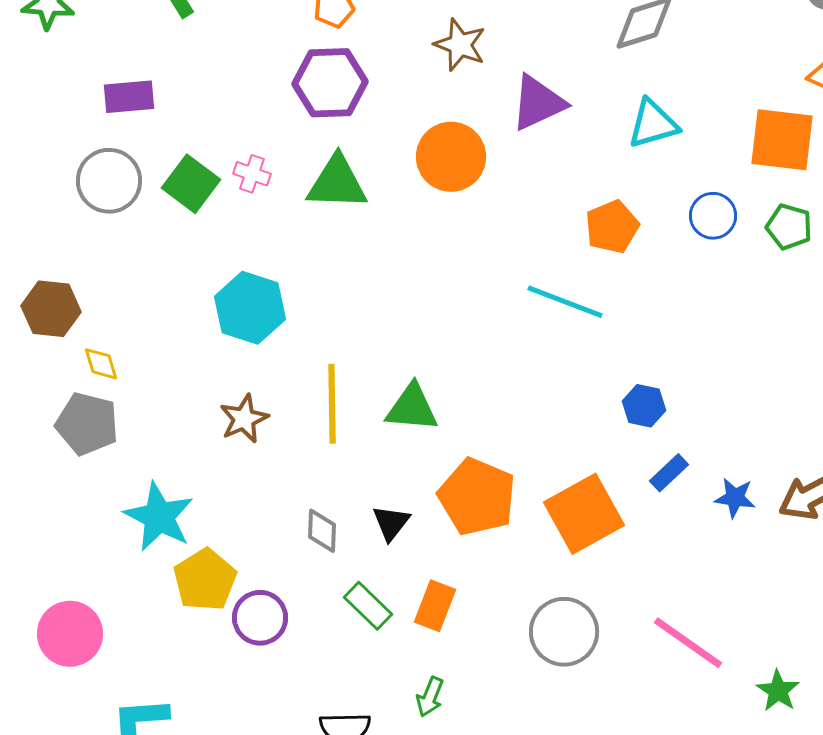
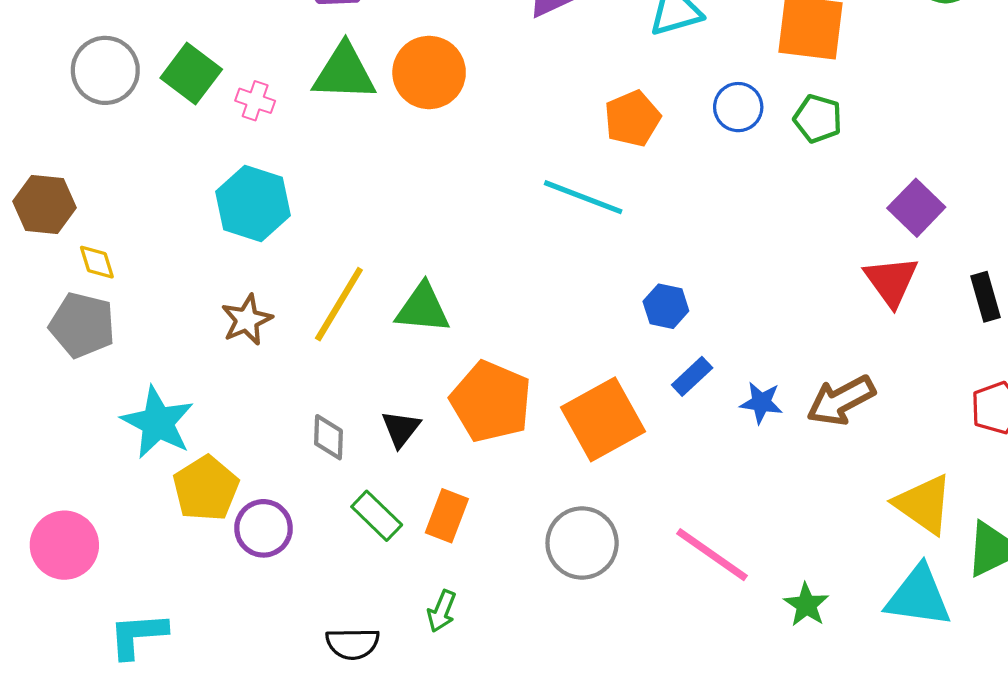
orange circle: (451, 157) -> (429, 72), moved
pink cross: (252, 174) -> (255, 101), moved
yellow line: (332, 404) -> (339, 304), turned 32

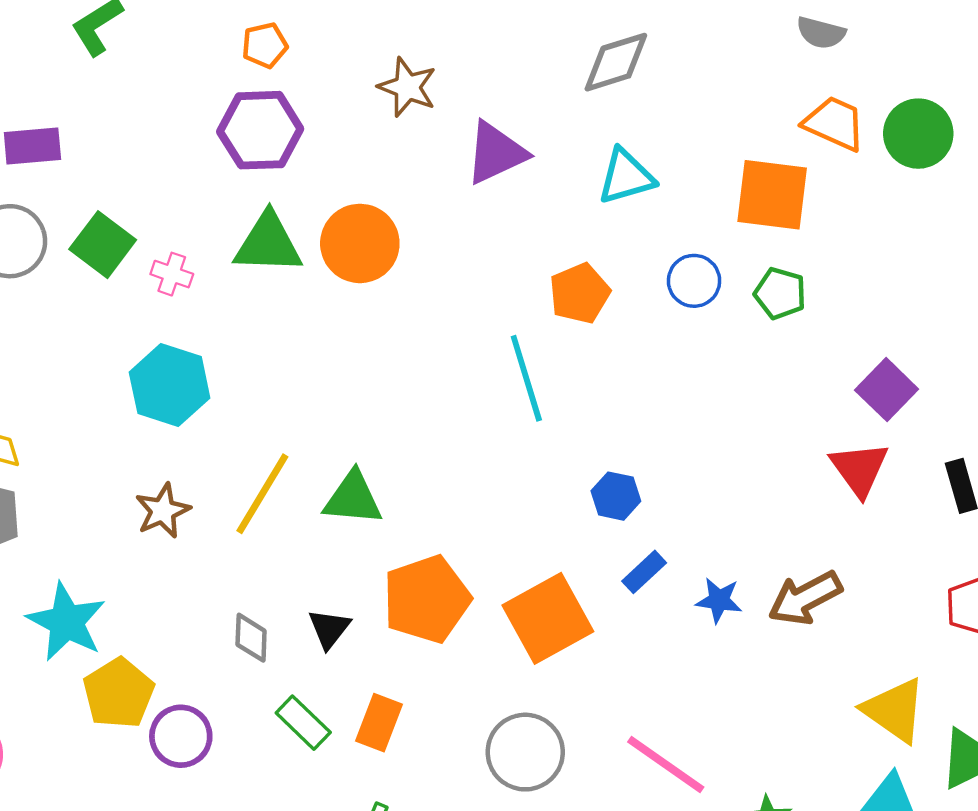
cyan line: (583, 197) -> (526, 378), turned 52
orange pentagon: (491, 402) -> (427, 599), turned 30

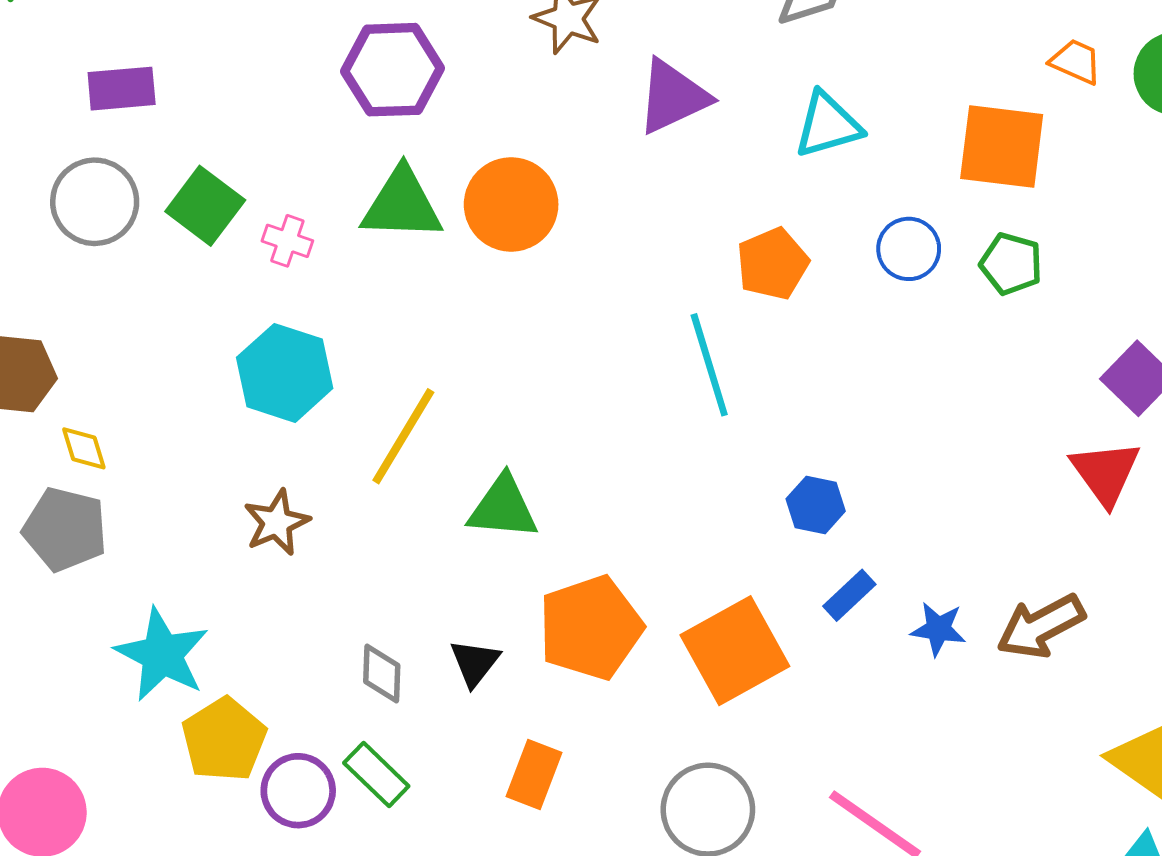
orange trapezoid: (834, 123) -> (1076, 62), size x0.7
yellow line: (262, 494) -> (403, 436), moved
green rectangle: (303, 723) -> (376, 775), moved

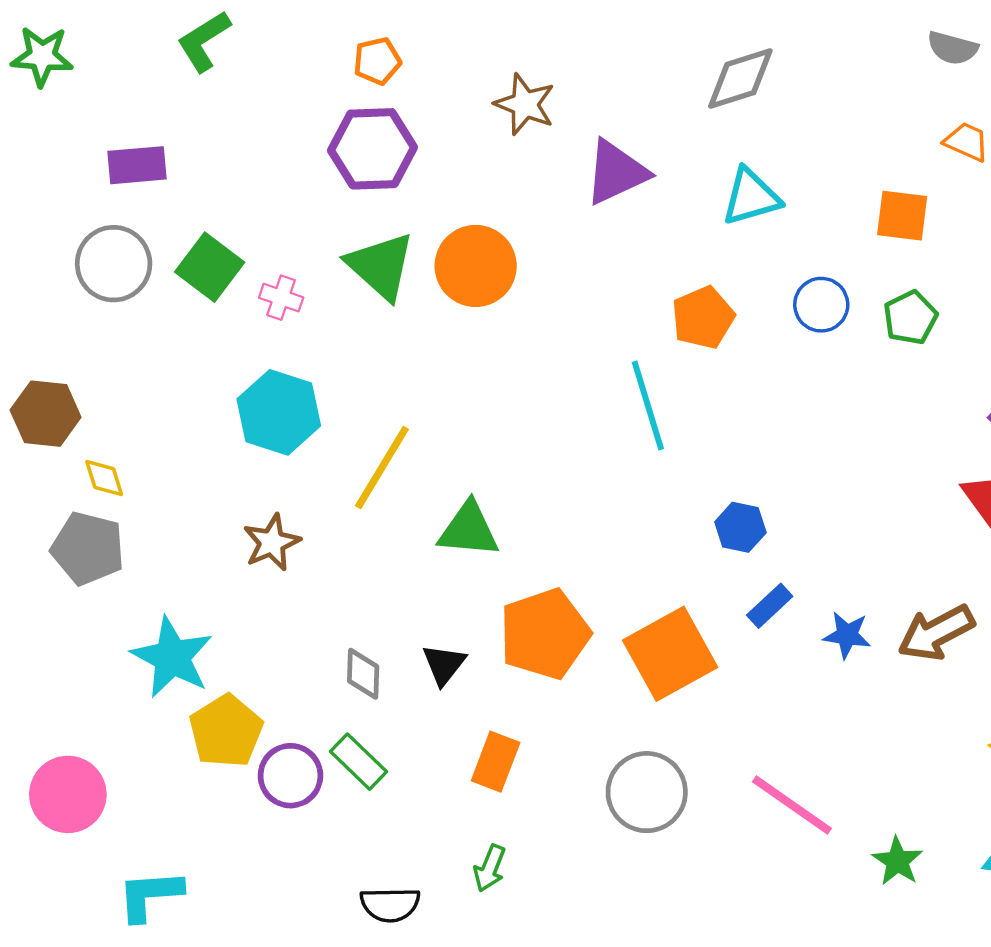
orange square: (1002, 147) -> (902, 216), size x0.7
green triangle: (402, 204) -> (381, 266), turned 40
green pentagon: (1011, 264) -> (910, 318), turned 30

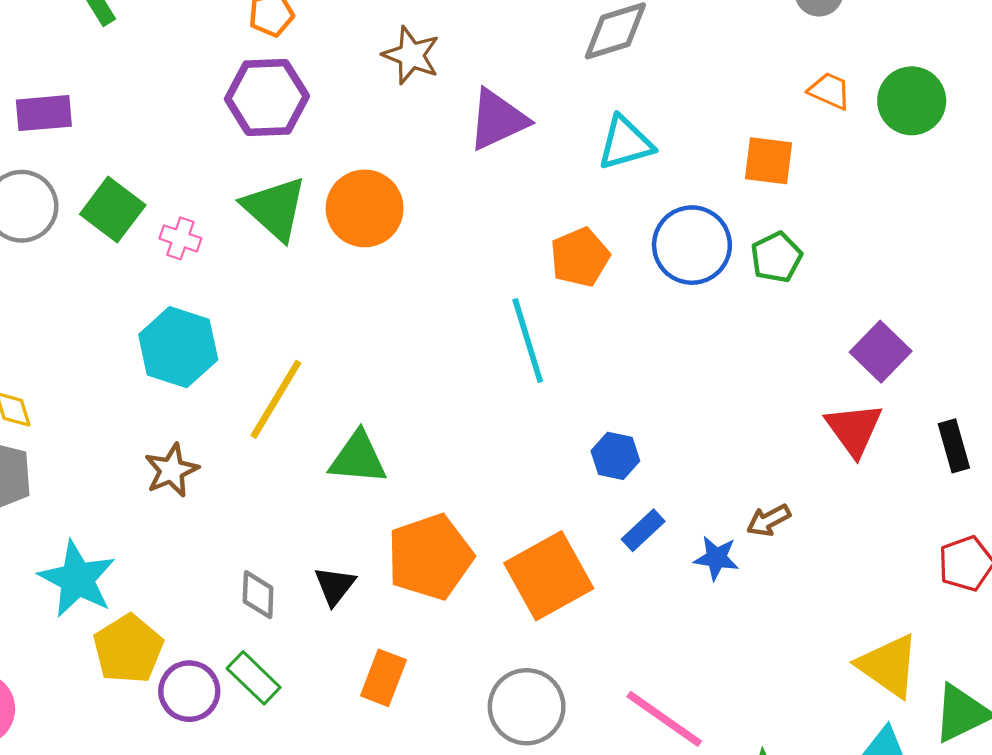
blue circle: (821, 305) -> (692, 245), size x1.5
brown arrow: (936, 633) -> (769, 520), moved, size x0.6

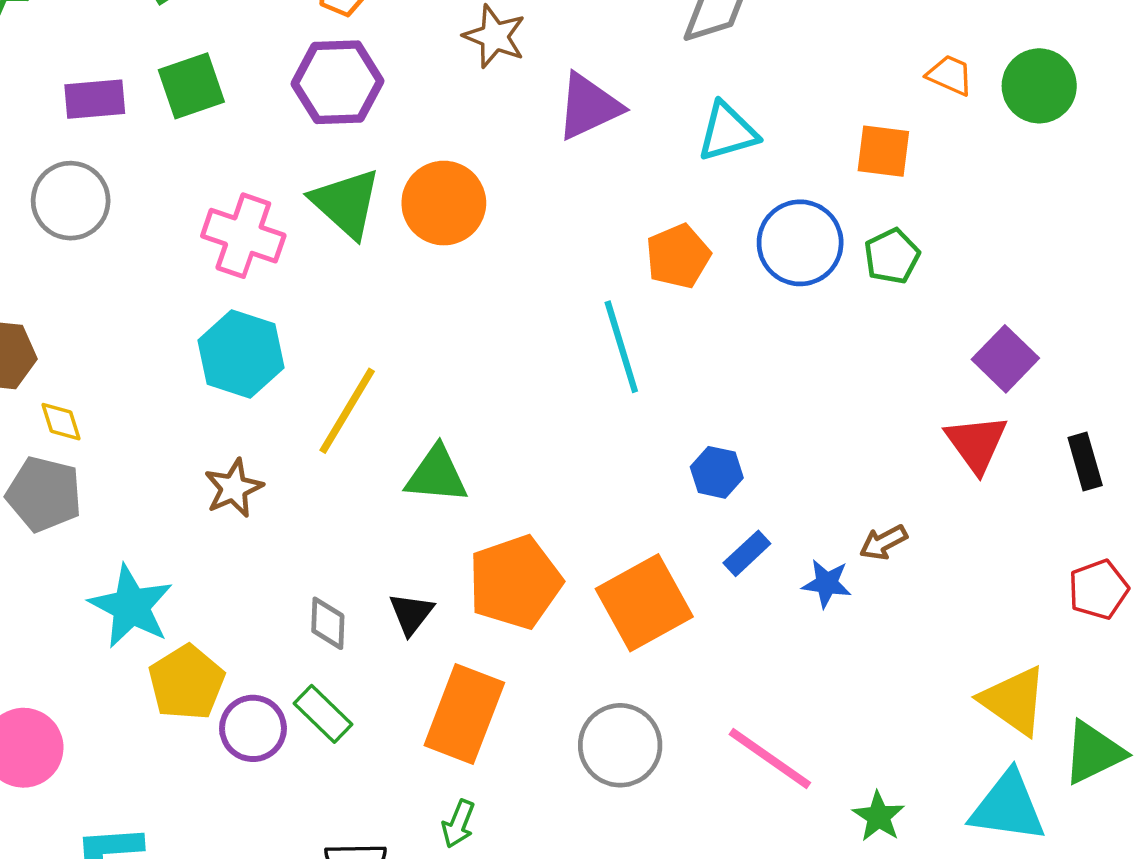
green square: (113, 210) -> (191, 86), moved, turned 34
pink cross: (180, 238) -> (243, 236), size x1.8
orange rectangle: (383, 678) -> (464, 714), size x1.6

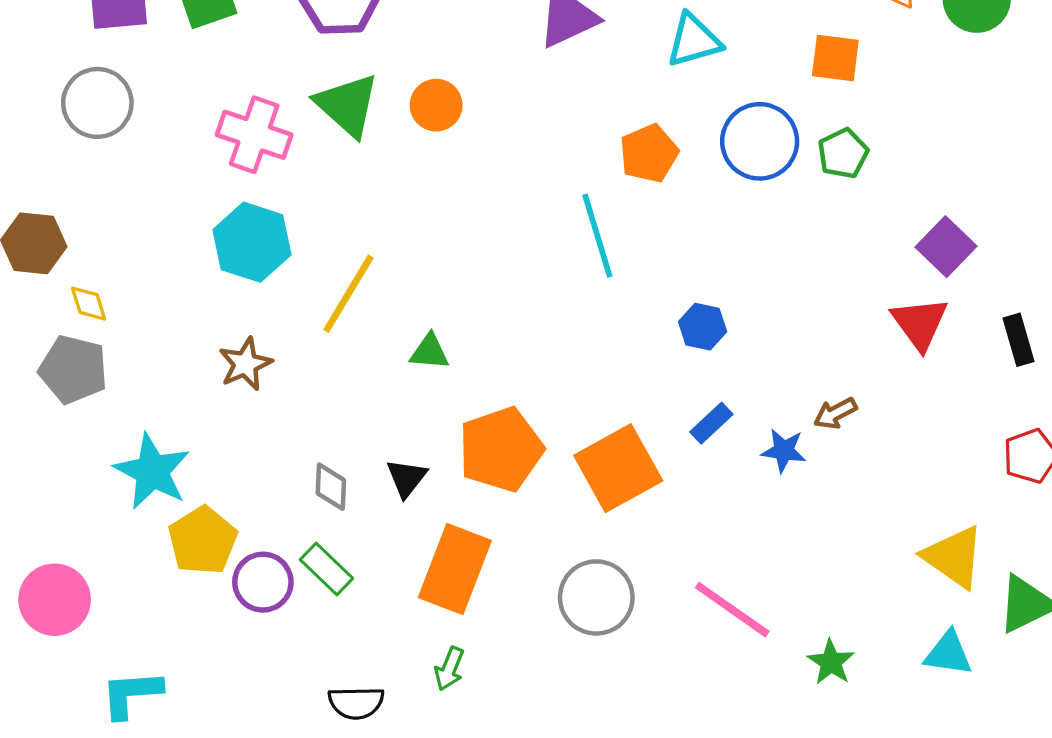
orange circle: (444, 203) -> (436, 105), size x0.7
blue hexagon: (717, 472) -> (703, 327), moved
green triangle: (437, 475) -> (430, 352), size x0.7
cyan triangle: (1008, 807) -> (948, 653), size x0.7

